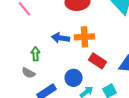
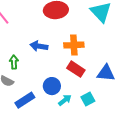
orange cross: (84, 37) -> (74, 45), moved

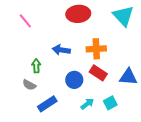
blue circle: (52, 86) -> (74, 80), moved

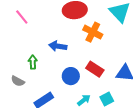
orange cross: (96, 49) -> (93, 32), moved, turned 30
gray semicircle: (29, 85) -> (18, 81), moved

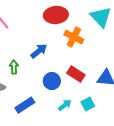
blue arrow: (58, 46) -> (39, 51), turned 132

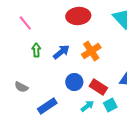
orange cross: (74, 37) -> (91, 51), moved, turned 30
green arrow: (14, 67) -> (36, 50), moved
red rectangle: (76, 74) -> (98, 87), moved

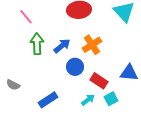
green arrow: (36, 50) -> (37, 44), size x1.5
blue circle: (74, 82) -> (75, 67), moved
gray semicircle: (21, 87) -> (13, 85), moved

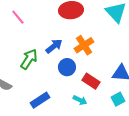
green arrow: (37, 44) -> (29, 59), moved, turned 35
cyan square: (111, 99) -> (118, 99), moved
cyan arrow: (88, 100) -> (80, 100), turned 64

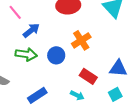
blue arrow: (54, 46) -> (31, 30), moved
green arrow: (29, 59) -> (26, 54), turned 65
blue circle: (67, 67) -> (56, 55), moved

